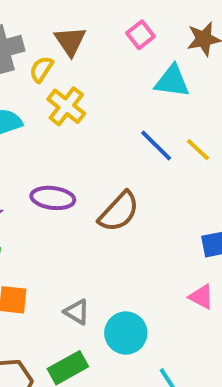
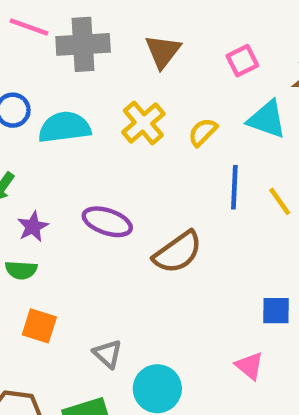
yellow semicircle: (41, 69) -> (203, 132), moved
blue line: (156, 145) -> (234, 187), turned 36

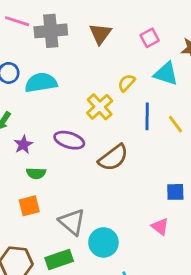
yellow cross: (143, 123) -> (100, 107), moved
green semicircle: (21, 270) -> (36, 173), moved
orange square: (39, 326) -> (29, 206), turned -30
gray triangle: (108, 354) -> (72, 222), size x1.5

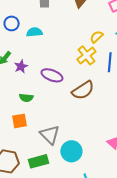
cyan semicircle: (41, 83) -> (34, 32), size x0.7
yellow cross: (100, 107) -> (86, 55), moved
purple star: (23, 145) -> (21, 66), moved

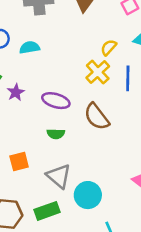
brown semicircle: (83, 90) -> (97, 117), turned 90
green semicircle: (26, 98) -> (56, 134), moved

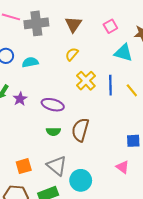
yellow semicircle: (109, 47) -> (72, 54), moved
brown semicircle: (97, 117) -> (80, 130), moved, turned 55
orange square: (19, 161) -> (24, 166), moved

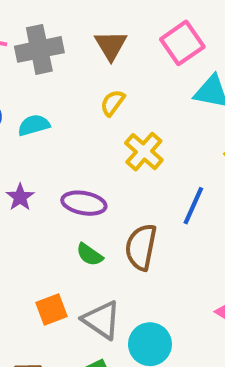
pink square: (110, 26) -> (182, 43), size x1.5
blue line: (110, 85) -> (193, 206), moved, turned 30
green semicircle: (53, 132) -> (90, 255), turned 40
orange square: (24, 166) -> (51, 309), moved

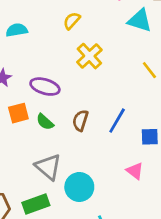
blue line: (193, 206) -> (117, 121), moved
brown semicircle: (141, 247) -> (80, 121), size x0.7
orange square: (51, 309) -> (18, 113), moved

